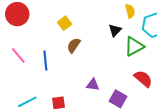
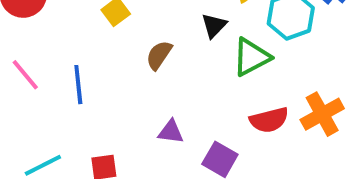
brown semicircle: (74, 45) -> (159, 55), moved
red semicircle: (143, 79) -> (269, 120), turned 126

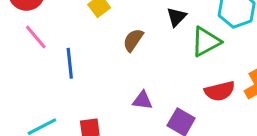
pink line: (25, 75) -> (36, 37), moved

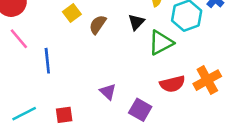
brown semicircle: (133, 40) -> (98, 25), moved
purple triangle: (142, 100) -> (108, 92), turned 36

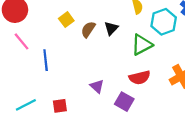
black triangle: (136, 22) -> (111, 28), moved
red semicircle: (172, 84) -> (140, 78), moved

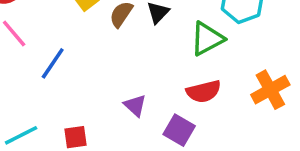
blue line: (46, 60) -> (53, 63), turned 40

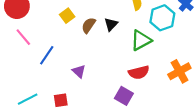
purple triangle: (135, 105) -> (79, 71), moved

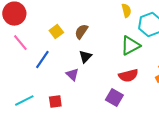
yellow square: (67, 16) -> (56, 32), moved
black triangle: (111, 24) -> (85, 57), moved

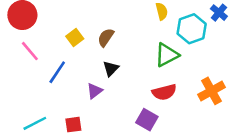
purple triangle: (72, 75) -> (95, 91), turned 40

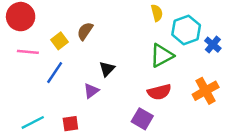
blue cross: (219, 13) -> (213, 45), moved
yellow square: (75, 37) -> (59, 41), moved
brown semicircle: (106, 37) -> (85, 31), moved
pink line: (30, 51) -> (28, 52), turned -45

